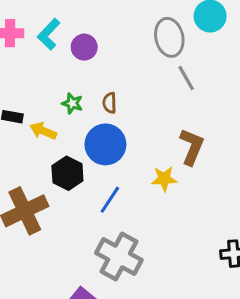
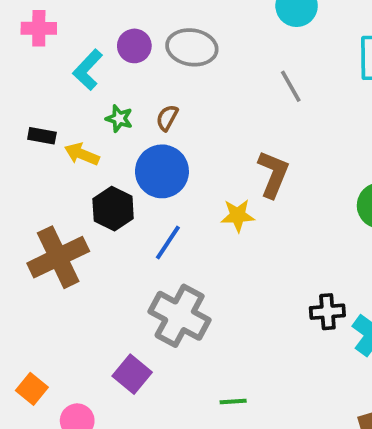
cyan L-shape: (49, 34) -> (88, 70), moved
gray ellipse: (169, 37) -> (192, 47), moved, turned -69
gray line: (186, 78) -> (291, 86), moved
brown semicircle: (110, 103) -> (167, 118), turned 30

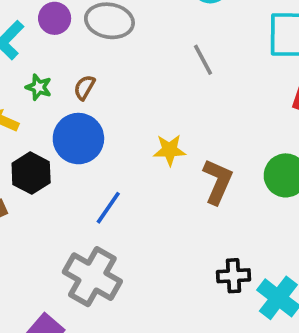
brown L-shape: (273, 174) -> (218, 182), moved
yellow star: (238, 215) -> (170, 150), moved
blue line: (168, 243) -> (108, 208), moved

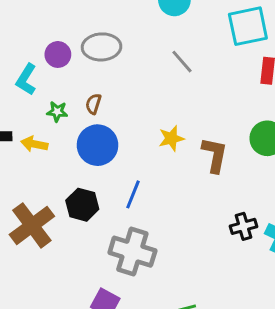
black hexagon: (31, 173) -> (82, 205), moved

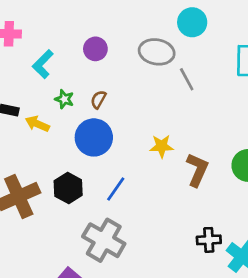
gray ellipse: (102, 47) -> (157, 52), moved
purple circle: (58, 54) -> (95, 49), moved

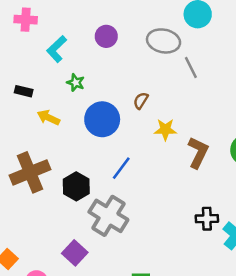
brown semicircle: (98, 99) -> (141, 101), moved
yellow arrow: (37, 124) -> (48, 118), moved
black hexagon: (68, 188) -> (76, 186), moved

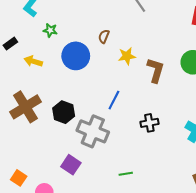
black rectangle: (24, 91) -> (10, 44), turned -40
blue line: (121, 168) -> (114, 100), moved
black cross: (207, 219) -> (149, 123), moved

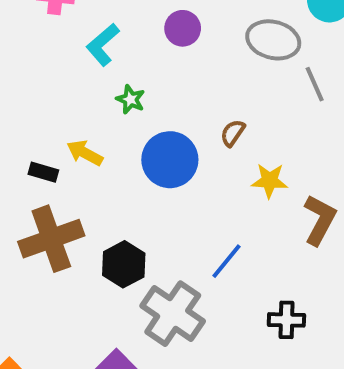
black rectangle: (10, 44) -> (43, 172), moved, turned 40

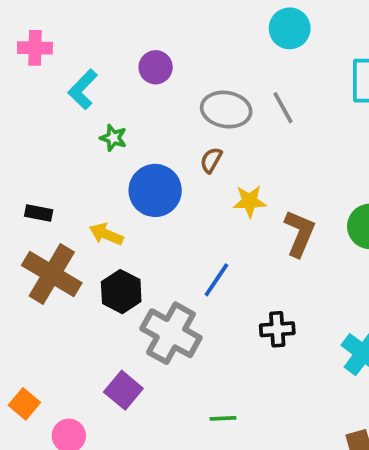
gray ellipse: (273, 40) -> (226, 110), moved
yellow arrow: (85, 153) -> (106, 234), moved
brown cross: (51, 239) -> (52, 274), turned -34

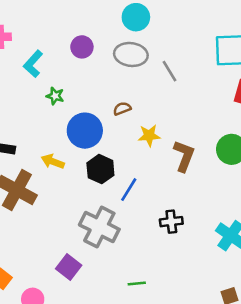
cyan circle: (290, 28) -> (136, 17), moved
gray ellipse: (226, 110) -> (131, 54), moved
brown semicircle: (211, 160) -> (122, 109), turned 42
black hexagon: (121, 292) -> (100, 169), moved

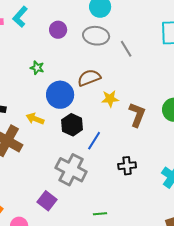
cyan L-shape: (33, 64) -> (20, 17), moved
brown semicircle: (122, 109) -> (89, 78), size x1.6

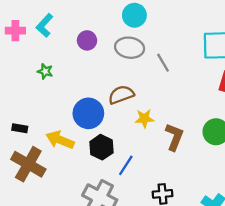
green star: (37, 68) -> (45, 71), moved
yellow arrow: (35, 119) -> (60, 140), size x1.4

